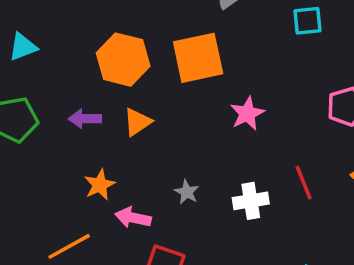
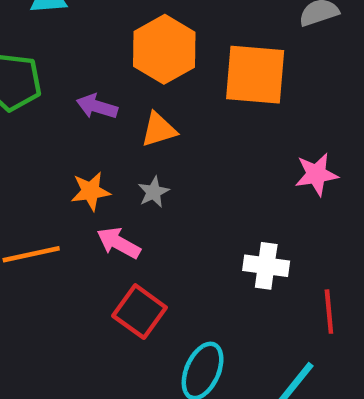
pink star: (247, 114) -> (316, 174), moved
red line: (304, 183) -> (329, 312), moved
gray star: (187, 192) -> (154, 192), moved

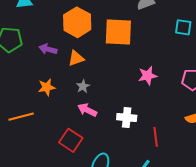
gray star: (154, 192) -> (83, 86), moved
pink arrow: (119, 243) -> (87, 110), moved

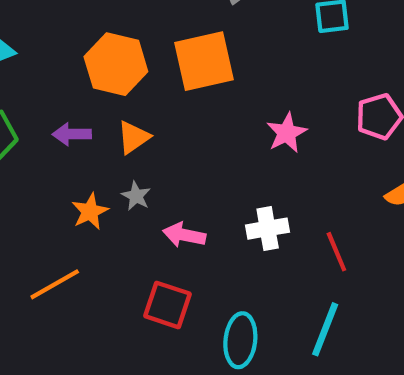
gray star: (83, 86) -> (136, 196), moved

